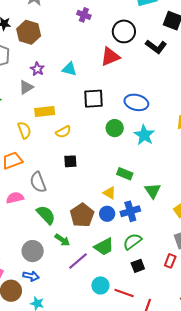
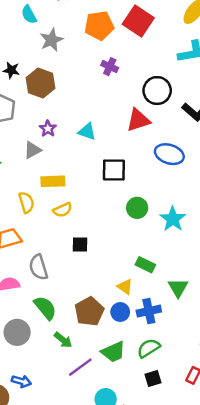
blue ellipse: (136, 102) -> (169, 154), moved
yellow semicircle: (63, 132) -> (63, 210), moved
gray circle: (33, 251) -> (17, 332), moved

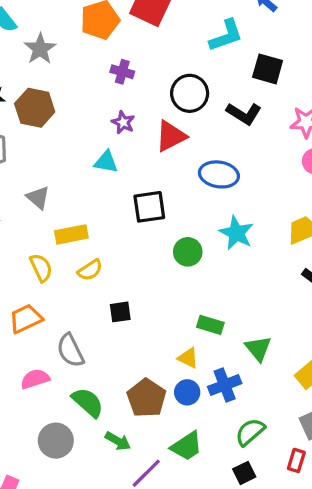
purple star: (48, 129) -> (123, 122), moved
gray triangle: (32, 150) -> (38, 198), turned -42
cyan star: (173, 219) -> (236, 233), moved
green semicircle: (149, 348) -> (250, 432), moved

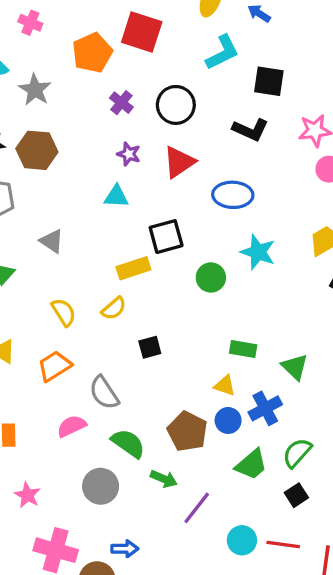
purple cross: (122, 72) -> (121, 103), turned 30
black circle: (190, 93) -> (176, 105), moved
yellow rectangle: (71, 234) -> (133, 268), moved
green trapezoid: (187, 446) -> (251, 464), moved

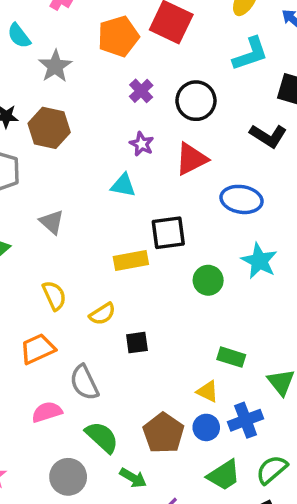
yellow semicircle: (114, 308) -> (102, 314), moved

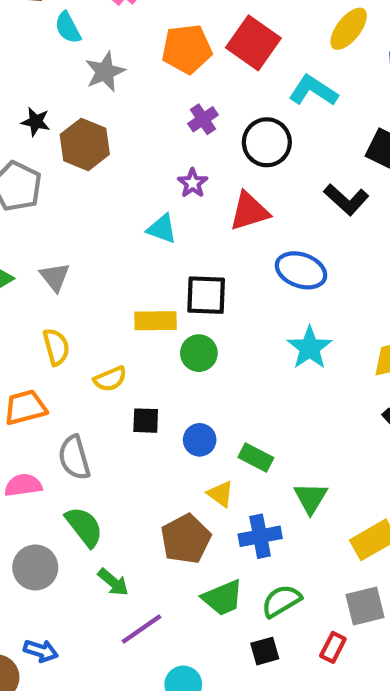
cyan L-shape: (250, 54) -> (313, 91), moved, turned -138
gray triangle: (52, 222) -> (55, 277), moved
green circle: (208, 280) -> (199, 353), moved
blue circle: (206, 427) -> (200, 440), moved
brown pentagon: (164, 433) -> (186, 539), moved

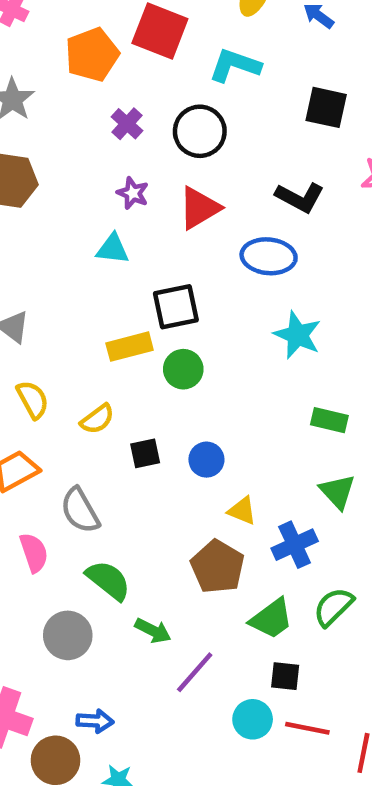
black L-shape: (346, 200) -> (300, 197), moved
green rectangle: (256, 457) -> (329, 420), moved
pink semicircle: (23, 485) -> (34, 553), turned 93
black square: (265, 651) -> (285, 676), moved, turned 36

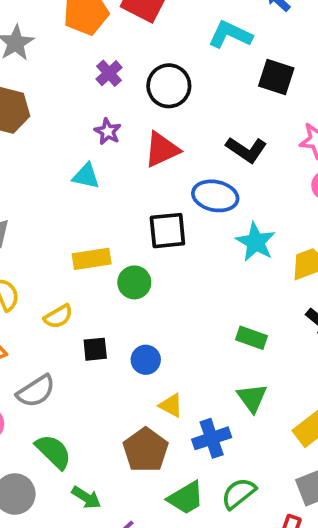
cyan L-shape: (235, 65) -> (230, 35), moved
black square: (176, 307) -> (167, 231), moved
cyan star: (298, 335) -> (256, 242), moved
gray semicircle: (80, 511) -> (36, 391), turned -99

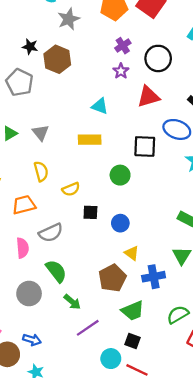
purple star: (108, 131) -> (121, 71), moved
yellow rectangle: (92, 259) -> (90, 140), moved
green semicircle: (239, 493) -> (178, 315), moved

